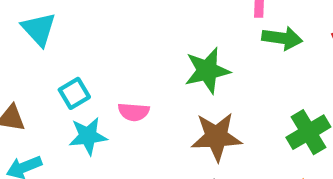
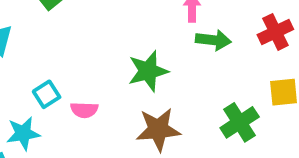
cyan square: (74, 93) -> (47, 94), moved
cyan star: (88, 136) -> (23, 133), moved

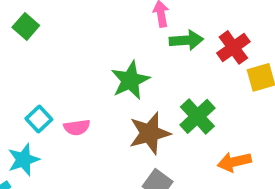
red cross: (275, 32) -> (233, 47), moved
green cross: (240, 122) -> (197, 116), moved

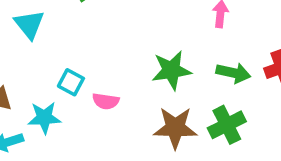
green arrow: (186, 40) -> (233, 73), moved
cyan square: (39, 119) -> (71, 82), turned -35

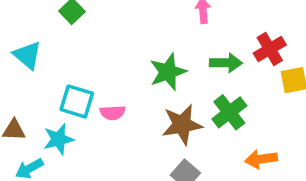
cyan square: (71, 82) -> (77, 101), size x1.4

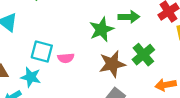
green arrow: (226, 63) -> (129, 17), moved
cyan star: (58, 139) -> (31, 77), turned 30

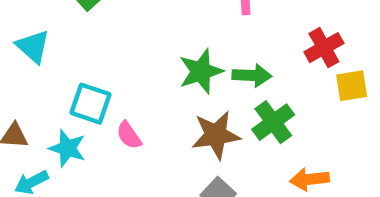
green arrow: (129, 17) -> (252, 75), moved
pink semicircle: (66, 58) -> (129, 135), moved, turned 56

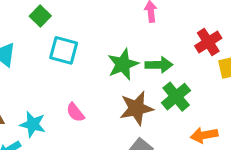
cyan square: (91, 104) -> (64, 50), moved

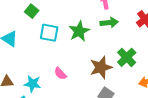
green star: (123, 64) -> (79, 31), moved
green arrow: (159, 65) -> (109, 23), moved

